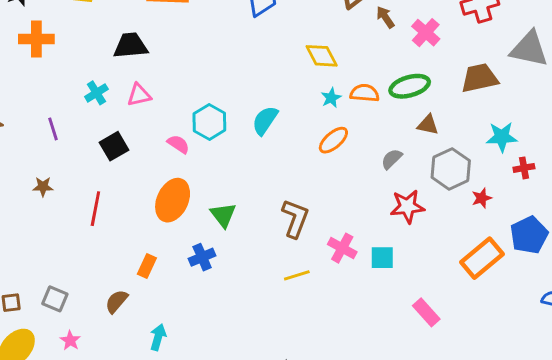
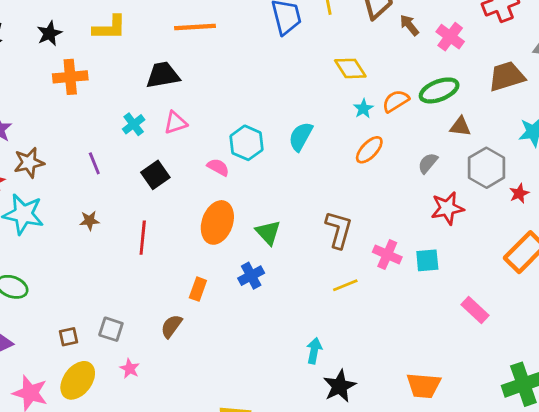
orange semicircle: (365, 93) -> (396, 101), turned -32
cyan arrow: (158, 337) -> (314, 351), moved

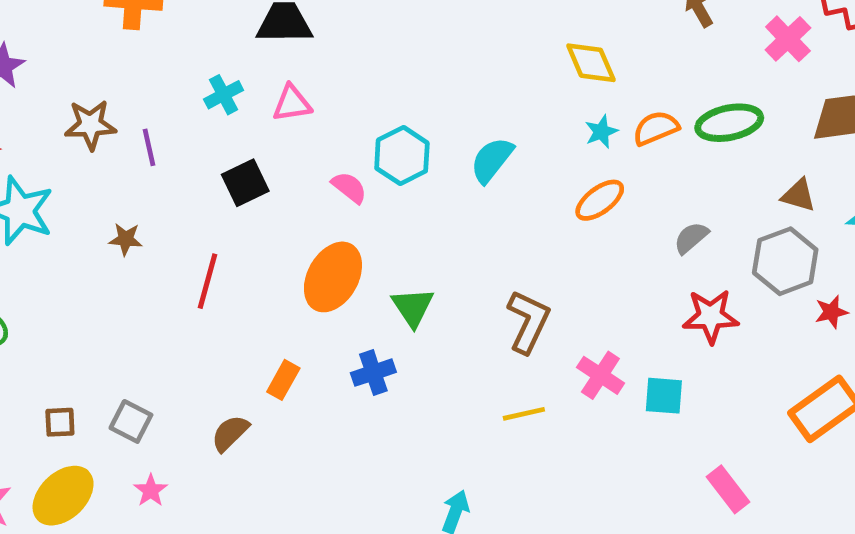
pink cross: (450, 37) -> (788, 39), moved
brown triangle: (460, 127) -> (799, 195), moved
brown star: (29, 163) -> (90, 125), moved

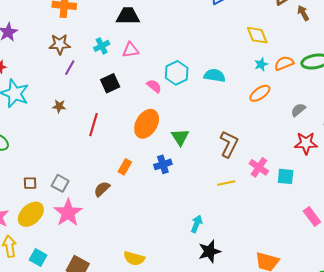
brown star: (90, 125) -> (60, 44), moved
purple line: (149, 147) -> (70, 68), turned 42
cyan semicircle: (492, 160) -> (215, 75), turned 60
pink star: (151, 490) -> (68, 213), size x2.0

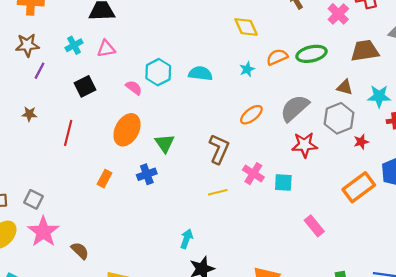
cyan star: (261, 64) -> (247, 69), moved
orange ellipse: (260, 93) -> (251, 115), moved
gray semicircle: (298, 110) -> (295, 108), size x1.8
brown semicircle: (102, 189) -> (80, 251), moved, turned 90

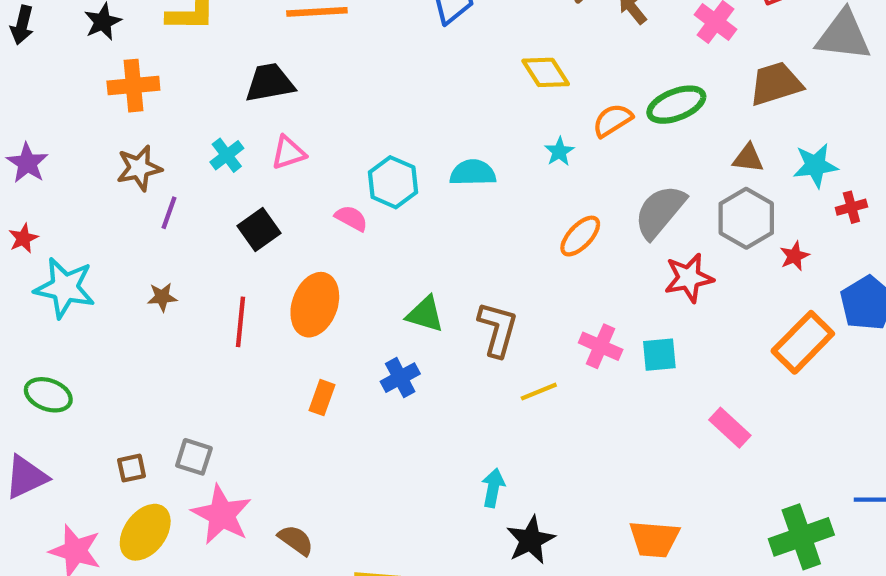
orange ellipse: (127, 130) -> (315, 305), moved
green triangle: (165, 143) -> (425, 314), turned -30
brown L-shape: (219, 149) -> (498, 329), moved

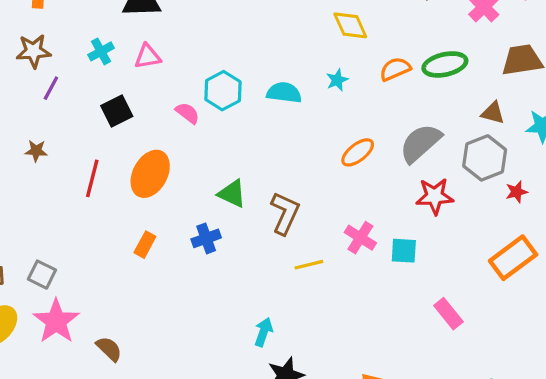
cyan star: (559, 152) -> (337, 80), moved

